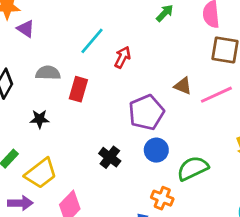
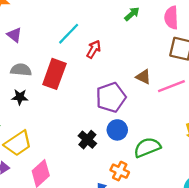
purple triangle: (26, 29) -> (14, 35), moved
gray semicircle: (48, 73) -> (21, 70), moved
red rectangle: (78, 89) -> (54, 74), size x1.4
black cross: (110, 157) -> (87, 140), moved

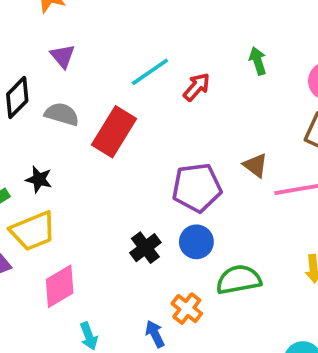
green arrow: (132, 14) -> (258, 61), turned -77
red arrow: (94, 49) -> (197, 87), moved
black star: (20, 97) -> (39, 179), moved

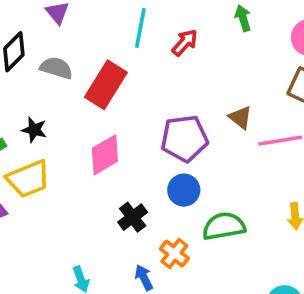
cyan line: (150, 72) -> (140, 28), turned -45
black cross: (145, 248) -> (133, 217), moved
pink diamond: (60, 286) -> (105, 155), moved

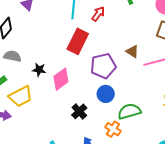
gray semicircle: (56, 68) -> (12, 56), moved
red rectangle: (106, 85) -> (78, 41), moved
black star: (34, 130) -> (39, 70), moved
orange cross: (174, 254) -> (113, 129), moved

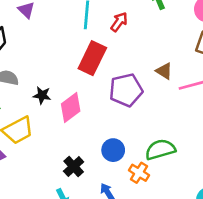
blue circle: (106, 94) -> (113, 150), moved
black cross: (79, 111) -> (74, 167), moved

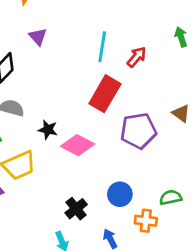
pink diamond: (71, 108) -> (78, 145), turned 60
green semicircle: (160, 150) -> (171, 197), size x0.7
orange cross: (139, 173) -> (146, 221), turned -30

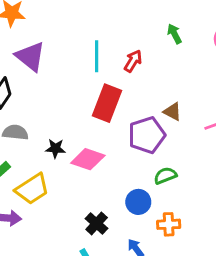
purple triangle: (38, 37) -> (30, 56), size x1.6
brown triangle: (181, 113) -> (172, 112), moved
green semicircle: (171, 197) -> (165, 176), moved

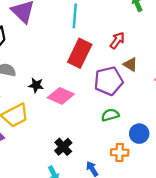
red arrow: (133, 61) -> (117, 40), moved
green semicircle: (165, 176) -> (110, 115), moved
blue circle: (138, 202) -> (139, 134), moved

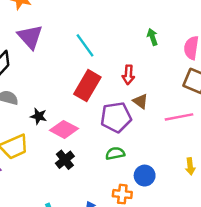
cyan line: (75, 16) -> (85, 45), turned -45
red arrow: (117, 40) -> (128, 75), turned 144
black cross: (63, 147) -> (65, 160), moved

